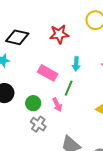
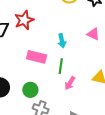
red star: (59, 34) -> (24, 20), moved
pink arrow: (57, 105) -> (70, 83), moved, turned 72

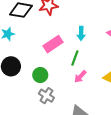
pink rectangle: (37, 57) -> (53, 44), turned -60

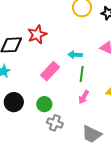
cyan arrow: (81, 33) -> (75, 55), turned 104
green line: (75, 58) -> (82, 74), moved

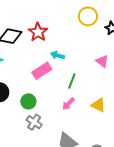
red star: (37, 34) -> (38, 32), turned -30
cyan arrow: (75, 55) -> (58, 55), moved

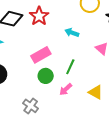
cyan arrow: (58, 55) -> (72, 33), moved
green circle: (28, 101) -> (46, 76), moved

